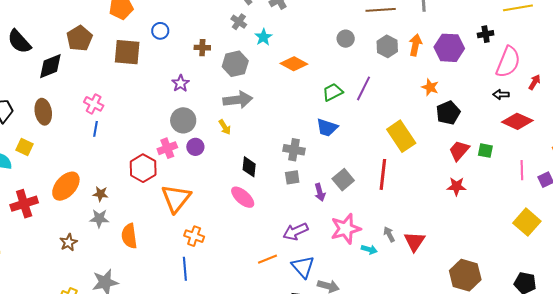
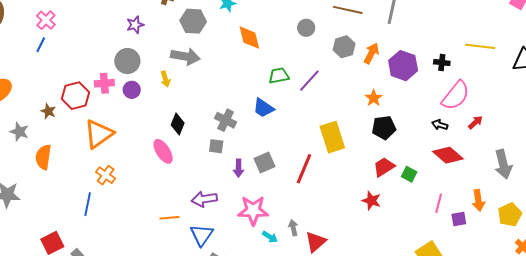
orange diamond: (294, 64) -> (249, 38), turned 32
brown star: (100, 194) -> (48, 111), moved

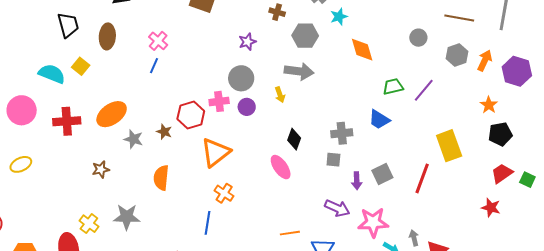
gray cross: (226, 120) -> (342, 133), turned -30
gray star: (19, 132) -> (133, 139), moved
purple arrow: (204, 199) -> (337, 208), moved, turned -145

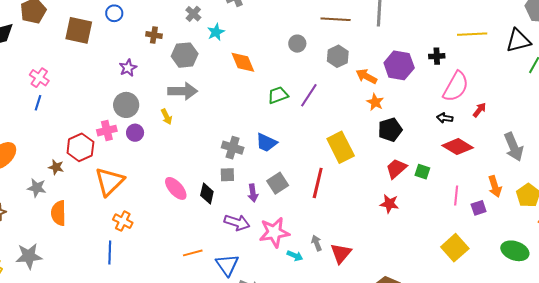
orange arrow: (485, 60) -> (366, 76), moved, turned -80
blue trapezoid: (379, 119) -> (266, 143), moved
gray cross: (342, 133) -> (233, 148), turned 30
gray star: (133, 139) -> (37, 188), moved
black diamond: (294, 139) -> (207, 193), moved

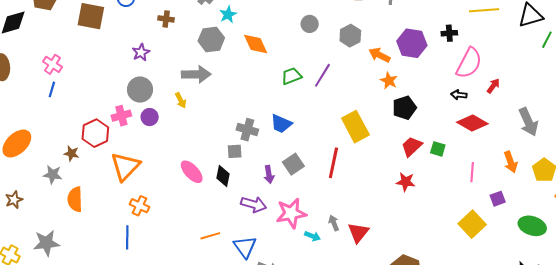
gray hexagon: (185, 55) -> (211, 39), moved
gray square: (227, 175) -> (235, 151), moved
purple square: (479, 208) -> (498, 199), moved

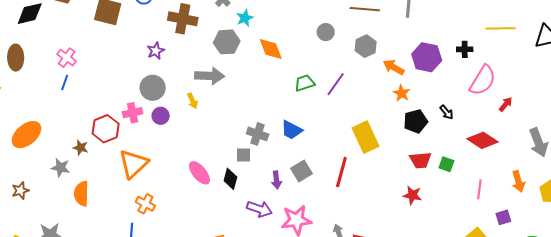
brown cross: (166, 19) -> (183, 19), size x1.8
black arrow: (459, 95) -> (447, 112), moved, turned -140
red trapezoid: (412, 146) -> (420, 160), turned -145

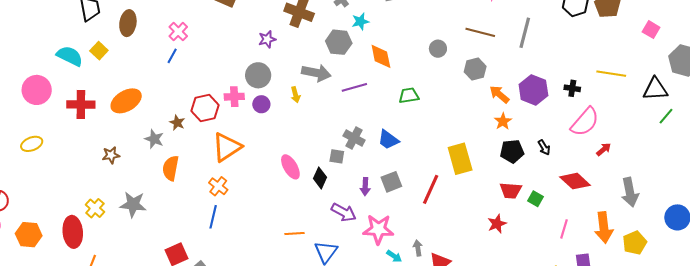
purple line: (336, 84) -> (354, 87), moved, turned 30
orange arrow: (518, 181) -> (604, 227), size x1.4
red star: (412, 195) -> (497, 224), turned 30
orange cross: (145, 204) -> (218, 186), moved

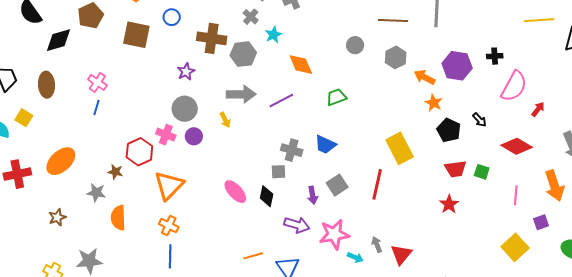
gray hexagon: (339, 42) -> (243, 54), moved
yellow line: (611, 74) -> (539, 20), moved
pink cross: (234, 97) -> (166, 135), turned 36
black pentagon: (512, 151) -> (449, 130), turned -30

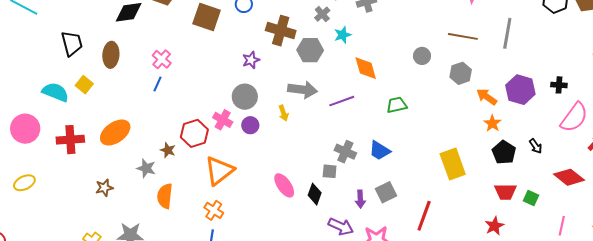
red line: (377, 184) -> (424, 216), moved

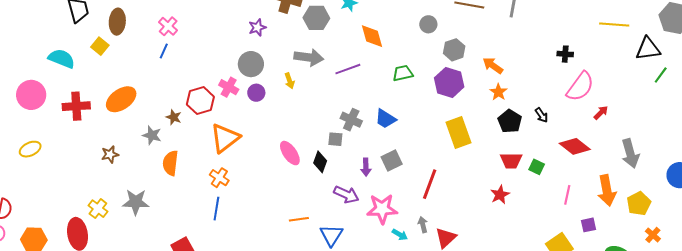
gray hexagon: (461, 73) -> (454, 50), moved
yellow square: (84, 85) -> (100, 46), moved
purple hexagon: (520, 90) -> (449, 82), moved

